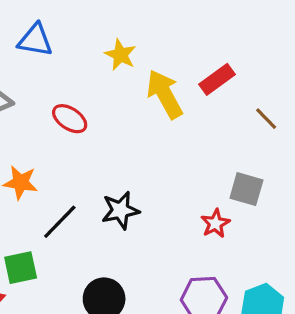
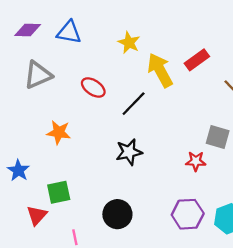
black line: (60, 222) -> (134, 104), moved
red star: (215, 223) -> (196, 161), turned 30

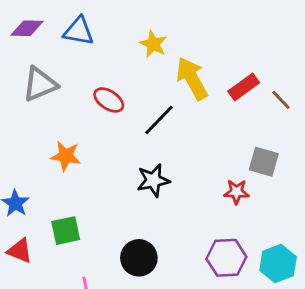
red rectangle: (197, 60) -> (244, 87), moved
red triangle: (37, 215) -> (20, 251), moved, turned -50

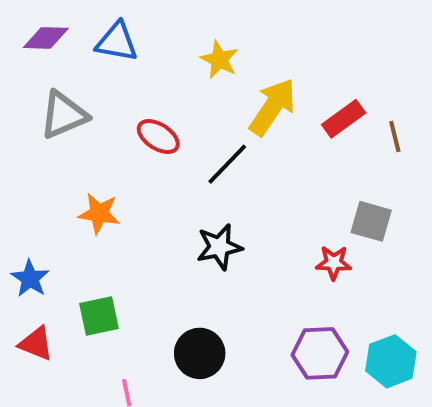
yellow arrow: (192, 78) -> (273, 107), turned 63
brown line: (281, 100) -> (395, 137), turned 30

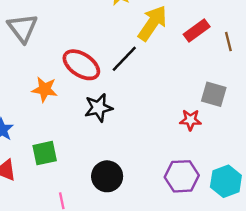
gray triangle: (64, 115) -> (23, 28), turned -44
red ellipse: (158, 137) -> (81, 65), moved, size x1.4
black star: (219, 247) -> (99, 108), moved

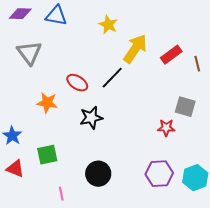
red ellipse: (81, 65) -> (77, 83), size x0.7

